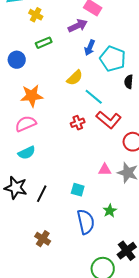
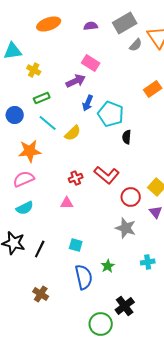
cyan line: (94, 97) -> (48, 123), moved
pink triangle: (105, 170) -> (67, 203), moved

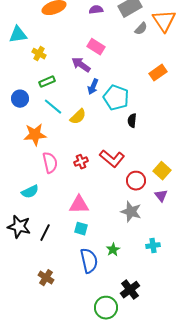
purple arrow: (76, 81) -> (81, 65), turned -120
pink semicircle: (24, 179) -> (50, 163), moved, turned 100
pink triangle: (67, 203) -> (79, 205), moved, size x1.5

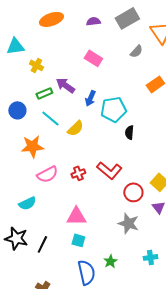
gray semicircle: (141, 29) -> (136, 51), moved
purple arrow: (81, 65) -> (65, 85), moved
cyan pentagon: (116, 98) -> (113, 109), turned -30
pink semicircle: (50, 163) -> (47, 174), turned 75

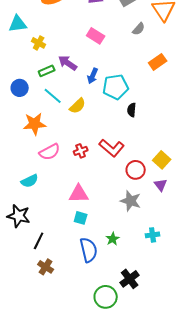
black line: (42, 244) -> (39, 241), moved

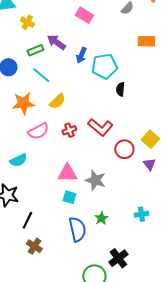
orange rectangle: (158, 62) -> (146, 41), turned 36
yellow semicircle: (78, 106) -> (57, 101), moved
gray star: (131, 201) -> (95, 180), moved

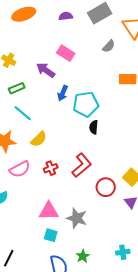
purple arrow: (56, 42) -> (46, 70), moved
black semicircle: (120, 89) -> (94, 127), moved
red L-shape: (100, 127) -> (82, 165), turned -80

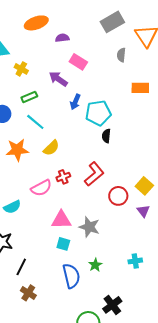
purple semicircle: (66, 16) -> (62, 38), moved
gray semicircle: (109, 46) -> (121, 55), turned 144
pink semicircle: (20, 169) -> (41, 188), moved

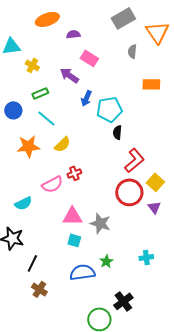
red L-shape: (94, 174) -> (134, 160), moved
red circle: (118, 196) -> (129, 192), size x1.4
blue semicircle: (71, 276) -> (82, 272), turned -85

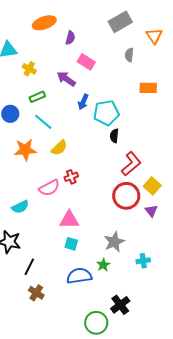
orange triangle: (157, 32) -> (154, 36), size x0.7
purple semicircle: (73, 34) -> (70, 38), turned 112
gray star: (100, 223) -> (114, 242), moved, turned 30

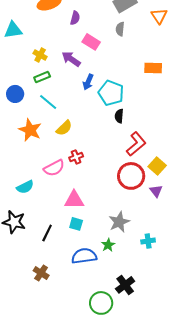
gray semicircle: (129, 55) -> (120, 29), moved
yellow cross: (29, 69) -> (40, 55), moved
cyan pentagon: (106, 113) -> (111, 93), turned 30
orange star: (25, 150) -> (30, 130), turned 30
black line: (29, 267) -> (47, 233), moved

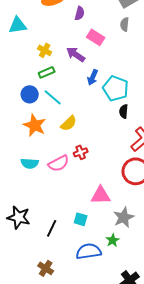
blue circle: (15, 94) -> (30, 94), moved
cyan semicircle: (25, 187) -> (30, 163), moved, turned 30
pink triangle: (74, 200) -> (101, 195), moved

